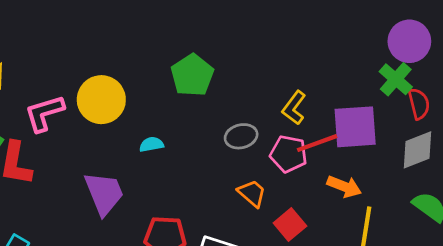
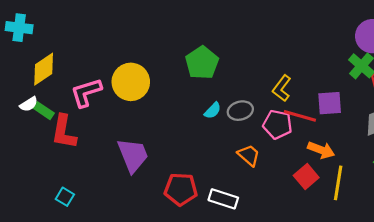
purple square: (355, 127) -> (330, 103), size x0.7
red line: (317, 143) -> (300, 116), turned 36
cyan semicircle: (152, 144) -> (213, 111), moved, turned 144
red square: (290, 224) -> (306, 177), moved

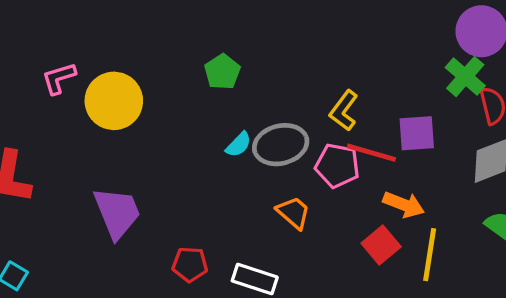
green pentagon: (202, 63) -> (222, 72), size x0.7
pink L-shape: (86, 93) -> (59, 78), moved, size x0.7
gray ellipse: (240, 111) -> (281, 145), size x1.4
red pentagon: (181, 189) -> (190, 264), size x0.7

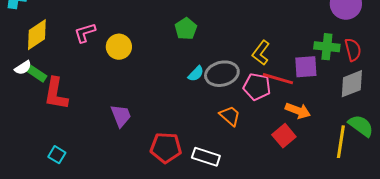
green cross: (465, 77) -> (327, 47), moved, turned -35
yellow circle: (114, 101) -> (119, 47), size x0.7
purple trapezoid: (117, 213) -> (121, 116), size x0.7
yellow line: (430, 255) -> (341, 142), moved
red pentagon: (190, 264) -> (166, 148), size x1.4

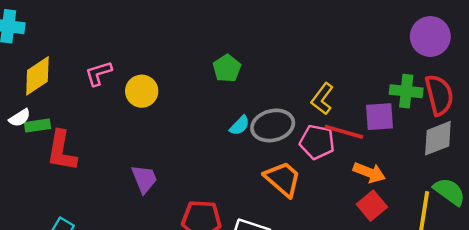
red semicircle: (353, 50) -> (439, 95), size x1.4
green rectangle: (37, 74) -> (37, 125), turned -42
orange trapezoid: (230, 116) -> (283, 179), size x1.4
red square: (284, 136) -> (372, 206), moved

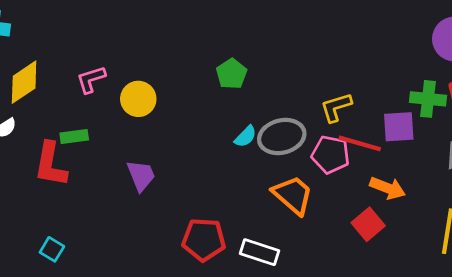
yellow L-shape: (322, 99) -> (336, 107), turned 36
green rectangle: (37, 125) -> (74, 136), moved
purple trapezoid: (144, 179) -> (141, 175), moved
red square: (372, 206) -> (368, 224), moved

